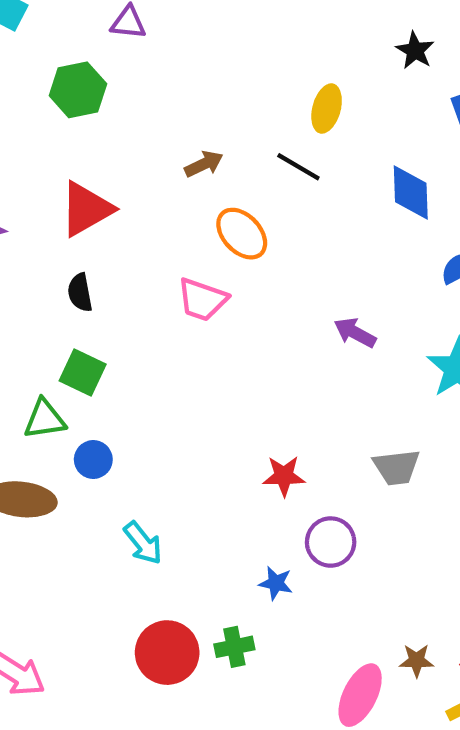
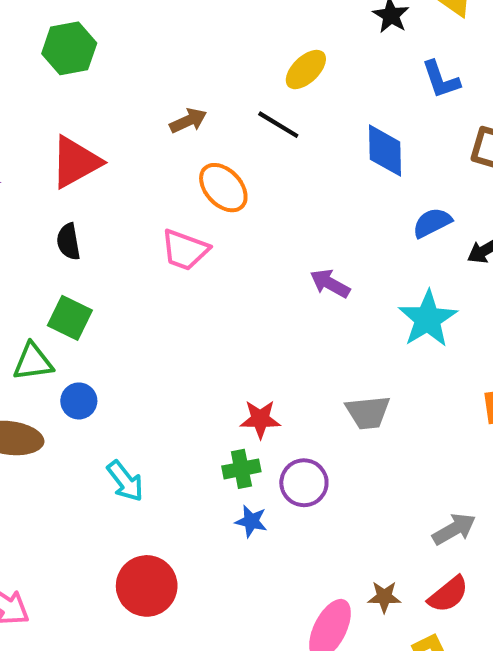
yellow ellipse: (327, 109) -> (306, 70), turned 30
green cross: (234, 647) -> (241, 469), moved

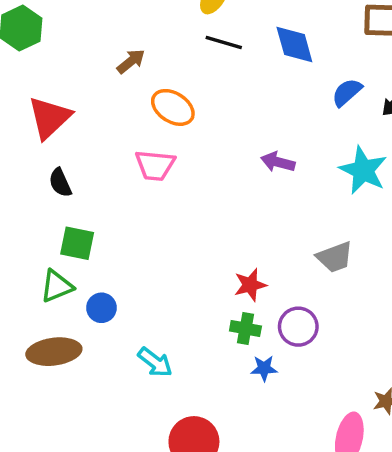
black line: (278, 125) -> (224, 42), moved
green cross: (241, 469) -> (245, 329), turned 36

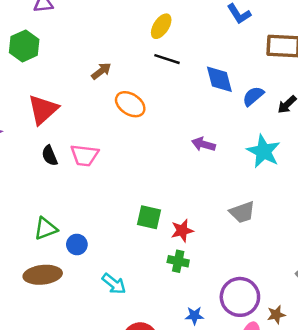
blue diamond: (294, 44) -> (219, 79), moved
pink trapezoid: (155, 165) -> (85, 155), moved
green square: (77, 243) -> (149, 217), moved
purple circle: (298, 327) -> (240, 297), moved, size x1.4
blue star: (264, 368) -> (194, 316), moved

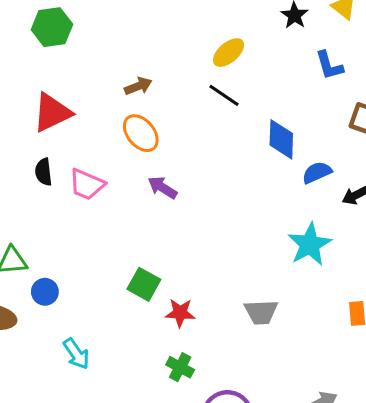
orange ellipse: (130, 104) -> (141, 133), moved
purple arrow: (203, 144) -> (162, 188), moved
green cross: (178, 261) -> (180, 367), moved

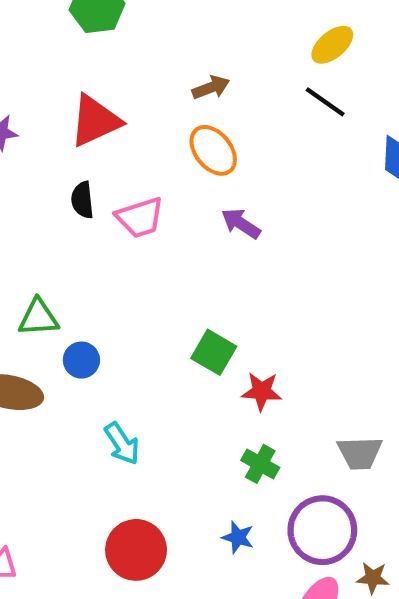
pink trapezoid: (87, 184) -> (140, 218), turned -42
gray trapezoid: (261, 312) -> (360, 453), moved

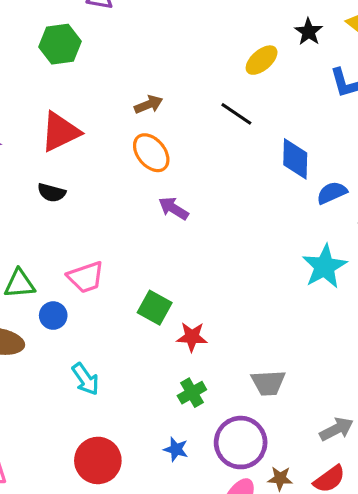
yellow ellipse: (332, 45) -> (262, 60), moved
black semicircle: (82, 200) -> (52, 193), turned -68
pink trapezoid: (140, 218) -> (86, 277), moved
green cross: (260, 464) -> (192, 393), turned 32

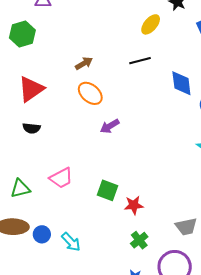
black line: (236, 114) -> (140, 61), turned -40
purple arrow: (174, 208) -> (110, 126), turned -54
blue circle: (53, 316) -> (42, 234), moved

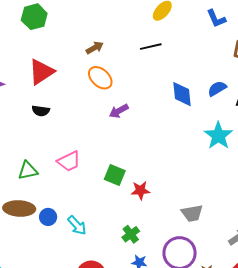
blue diamond: (181, 83) -> (182, 94), moved
green cross: (139, 240) -> (131, 234), moved

